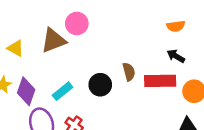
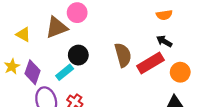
brown semicircle: (129, 72) -> (123, 55), size x1.5
red rectangle: (160, 81) -> (150, 63), turned -30
black circle: (100, 85) -> (78, 55), moved

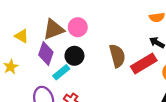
pink circle: (77, 13) -> (78, 27), moved
purple diamond: (32, 72) -> (46, 54), moved

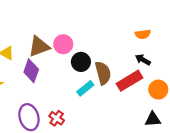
black circle: (74, 56) -> (81, 62), moved
cyan rectangle: (61, 72) -> (85, 88), moved

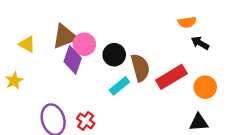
pink circle: (63, 44) -> (84, 44), moved
black arrow: (143, 60) -> (200, 43), moved
purple diamond: (31, 71) -> (73, 60), moved

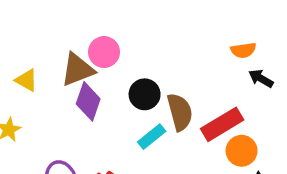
pink circle: (84, 44) -> (104, 52), moved
orange circle: (205, 87) -> (242, 151), moved

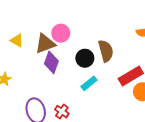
yellow triangle: (26, 80) -> (17, 40), moved
brown semicircle: (180, 112) -> (106, 51), moved

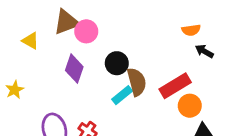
brown triangle: (45, 44) -> (66, 22), moved
brown semicircle: (106, 51) -> (137, 82), moved

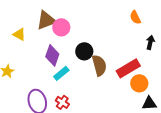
orange semicircle: (191, 30) -> (135, 17), moved, turned 72
black arrow: (204, 51) -> (150, 42), turned 72
cyan rectangle: (122, 95) -> (61, 73), moved

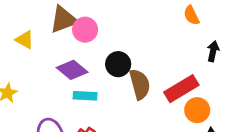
purple diamond: (52, 55) -> (72, 70), turned -70
cyan rectangle: (61, 73) -> (85, 96), turned 42

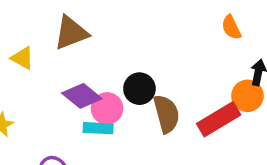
pink circle: (85, 30) -> (107, 108), moved
orange circle: (197, 110) -> (247, 96), moved

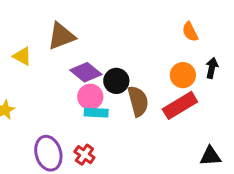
purple diamond: (82, 96) -> (86, 72), moved
orange circle: (247, 96) -> (183, 75), moved
cyan rectangle: (98, 128) -> (96, 113), moved

